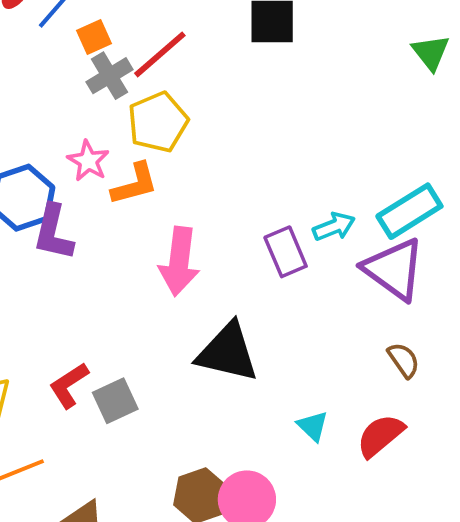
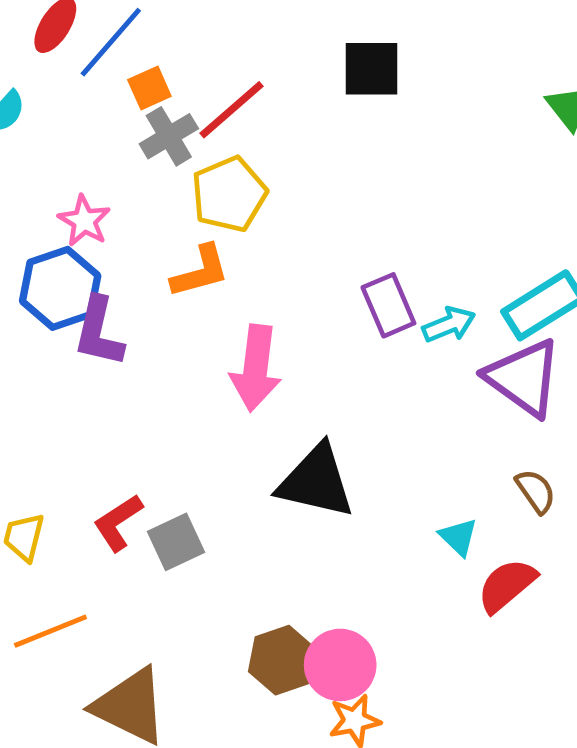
pink star: (88, 161) -> (84, 221), moved
purple rectangle: (286, 252) -> (388, 305), moved
cyan triangle: (313, 426) -> (458, 537), moved

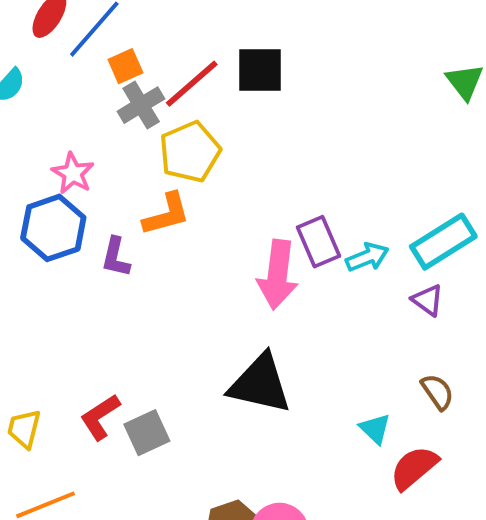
black square: (372, 69) -> (260, 70), moved
purple L-shape: (99, 332) -> (116, 257), moved, size x0.7
pink arrow: (256, 368) -> (278, 275), moved
purple triangle: (524, 378) -> (428, 300), size x0.5

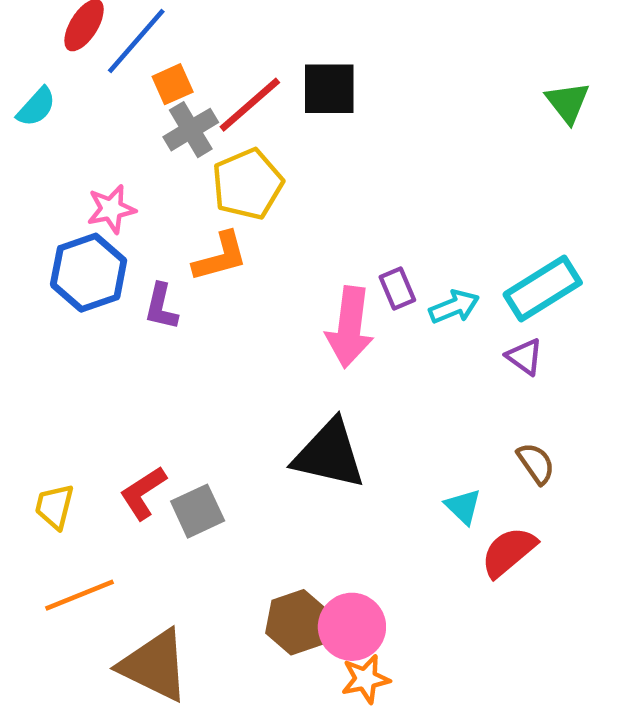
pink star: (73, 173) -> (111, 209), turned 30
purple rectangle: (318, 242) -> (397, 289), size x0.7

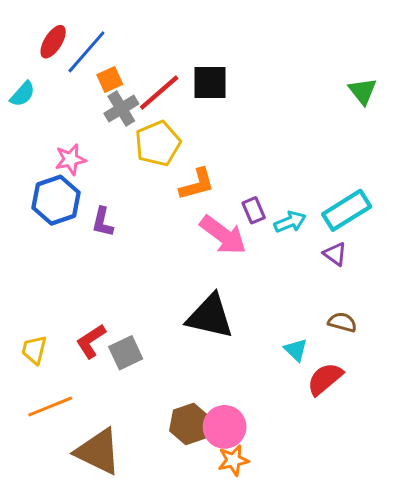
orange L-shape: (220, 257) -> (197, 184), moved
pink arrow: (350, 327) -> (223, 235), turned -60
brown semicircle: (536, 463) -> (342, 322), turned -40

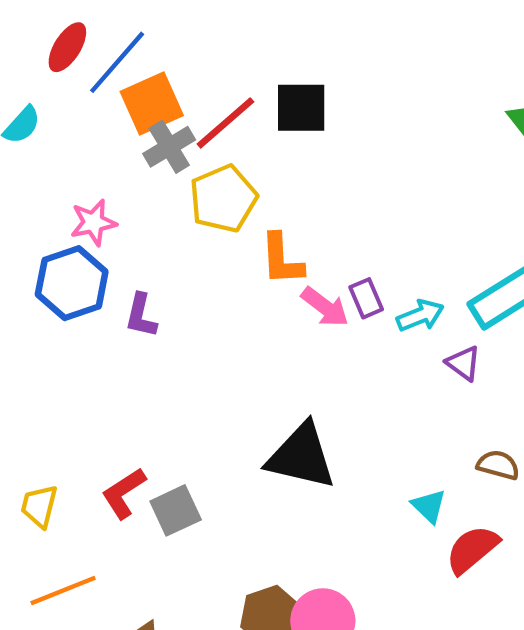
orange square: (110, 80) -> (152, 103), size x1.6
orange L-shape: (197, 184) -> (282, 259), turned 102
pink arrow: (223, 235) -> (325, 307), moved, size x0.7
purple triangle: (335, 254) -> (464, 363), moved

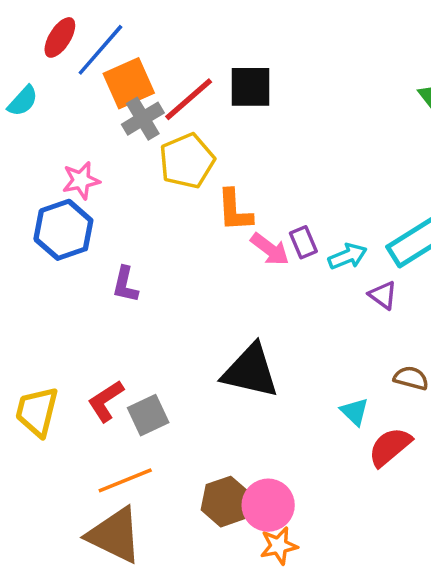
purple L-shape: (141, 316) -> (125, 285), moved
yellow trapezoid: (39, 506) -> (37, 412), size x1.4
orange line: (63, 591) -> (125, 480), moved

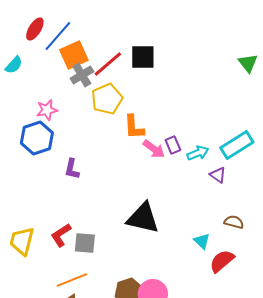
gray square: (148, 415) -> (85, 243), turned 30

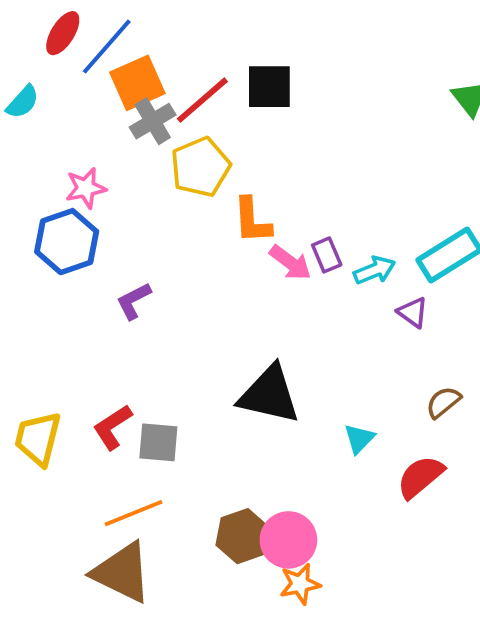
purple L-shape: (72, 169) -> (134, 301), turned 50
brown semicircle: (234, 222) -> (443, 402), turned -54
cyan triangle: (202, 241) -> (359, 439), moved, turned 30

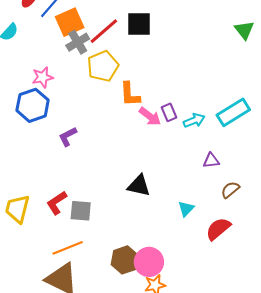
purple triangle: (413, 312) -> (211, 161), moved, turned -42
black triangle: (269, 395) -> (139, 186), size x0.7

